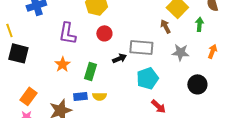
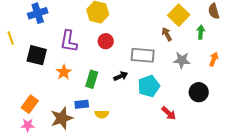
black square: (18, 53) -> (37, 55), moved
black arrow: (119, 58) -> (121, 76), moved
yellow semicircle: (99, 96) -> (102, 114), moved
red arrow: (158, 106) -> (169, 113), moved

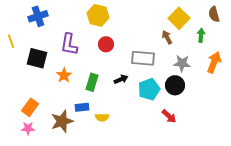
orange arrow: (214, 59) -> (214, 62), size x1.5
black circle: (199, 92) -> (175, 85), moved

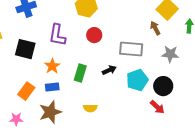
black circle: (175, 85) -> (163, 86), moved
orange rectangle: (30, 107) -> (26, 91), moved
blue rectangle: (82, 107) -> (52, 87), moved

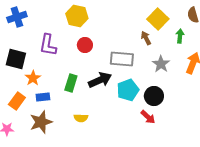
gray star: (170, 54) -> (161, 64), turned 30
orange star: (52, 66) -> (33, 78), moved
black arrow: (109, 70) -> (100, 80), size x1.6

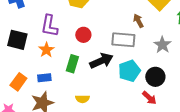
brown arrow: (146, 38) -> (138, 21), moved
red circle: (85, 45) -> (83, 35), moved
orange star: (33, 78) -> (46, 50), moved

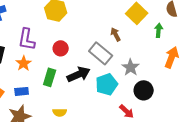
gray rectangle: (123, 40) -> (101, 53), turned 35
gray star: (162, 45) -> (131, 67), moved
black circle: (155, 77) -> (144, 90), moved

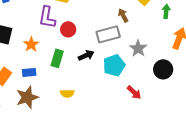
purple L-shape: (27, 39) -> (47, 17), moved
gray rectangle: (101, 53) -> (108, 34), turned -55
black arrow: (79, 74) -> (86, 55), size x0.7
black circle: (144, 90) -> (163, 69), moved

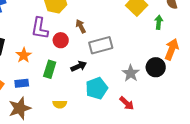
brown arrow: (123, 15) -> (81, 26), moved
gray star: (138, 48) -> (131, 73), moved
cyan pentagon: (114, 65) -> (97, 88), moved
black circle: (163, 69) -> (156, 67), moved

